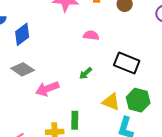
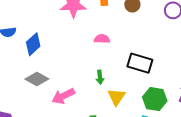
green arrow: (86, 73) -> (100, 77), turned -48
yellow triangle: (111, 102) -> (116, 97), moved, turned 48

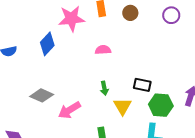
blue diamond: (33, 44) -> (47, 44), moved
black rectangle: (140, 63) -> (142, 85), moved, size x0.7

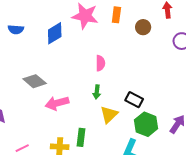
pink semicircle: (103, 50) -> (100, 63), moved, turned 77

